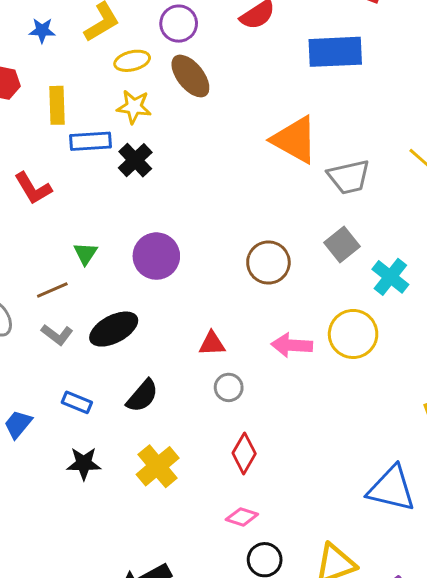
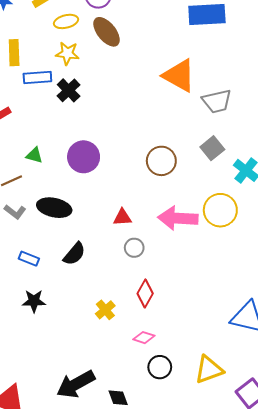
green triangle: (85, 253) -> (34, 155), turned -48
black ellipse: (114, 329) -> (54, 208), turned 40
pink arrow: (292, 345) -> (178, 218), size x1.4
yellow cross: (158, 466) -> (105, 310), moved, size x0.7

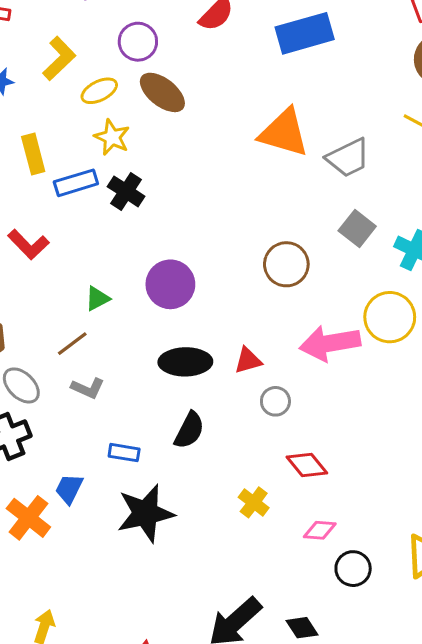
yellow star: (67, 53) -> (112, 137), turned 30
green triangle: (34, 155) -> (97, 298), turned -30
black ellipse: (54, 208) -> (185, 362), moved
red diamond: (145, 293) -> (307, 465), turned -56
black star: (34, 301) -> (146, 513), size x1.6

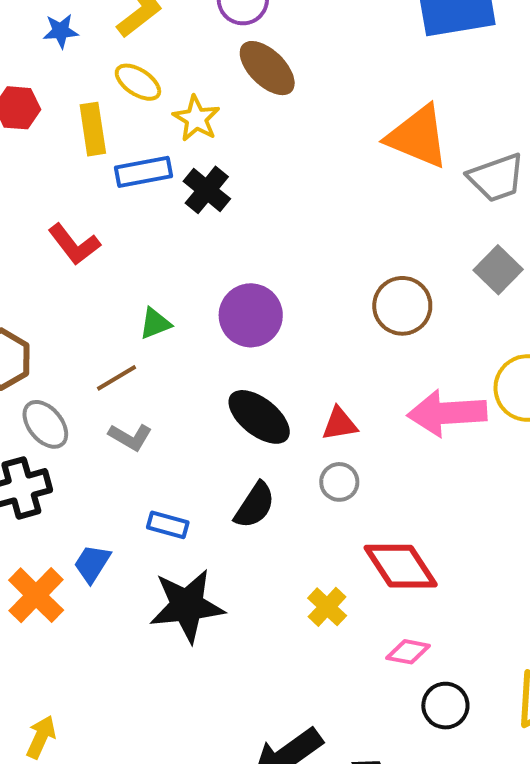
yellow ellipse: (99, 91) -> (138, 82), moved, turned 54
black ellipse: (185, 362) -> (259, 417), turned 33
gray circle: (275, 401) -> (339, 482), moved
red diamond: (307, 465) -> (401, 566), size x1.4

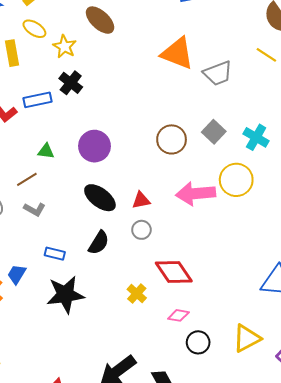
blue rectangle: (144, 172) -> (37, 100), moved
gray square: (498, 270) -> (214, 132), moved
green triangle: (155, 323) -> (46, 151), turned 30

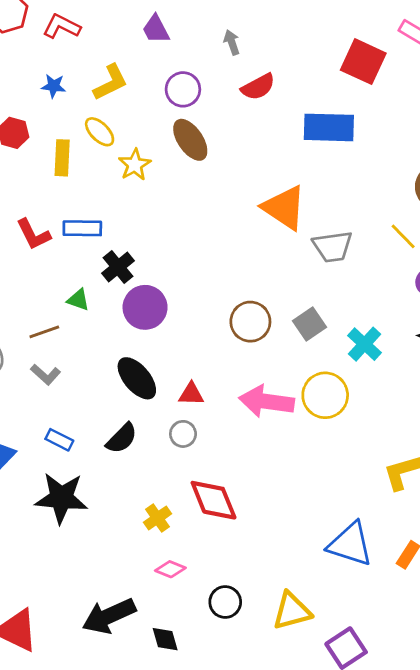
black cross: (71, 83) -> (118, 267), moved
pink diamond: (178, 315) -> (170, 569), moved

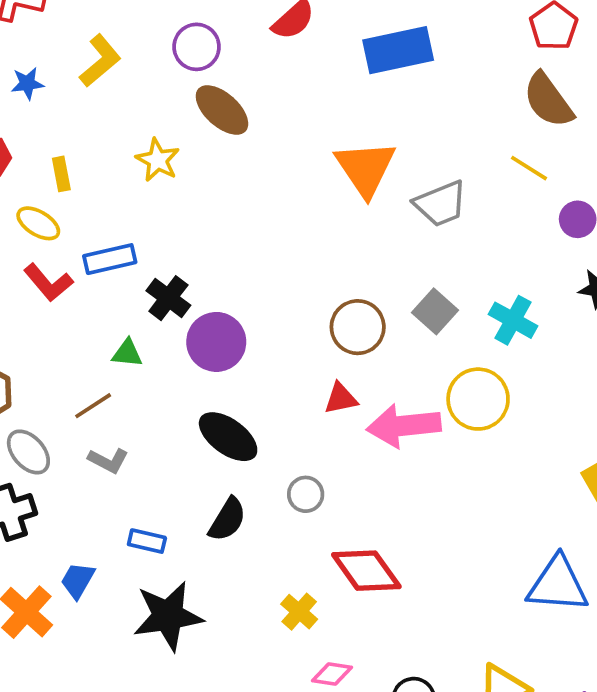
yellow ellipse: (100, 132) -> (38, 223), moved
yellow rectangle: (62, 158) -> (61, 174), size x0.7
orange triangle: (284, 208) -> (365, 168), turned 36
red triangle: (191, 394) -> (341, 398), moved

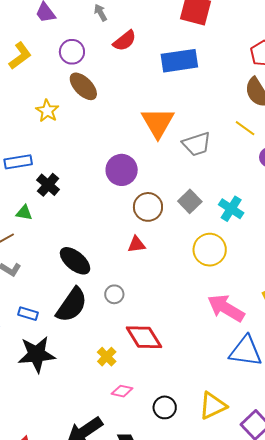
purple circle: (216, 342) -> (122, 170), moved
pink arrow: (404, 426) -> (226, 308), moved, turned 33
black semicircle: (227, 519) -> (72, 305), size x1.5

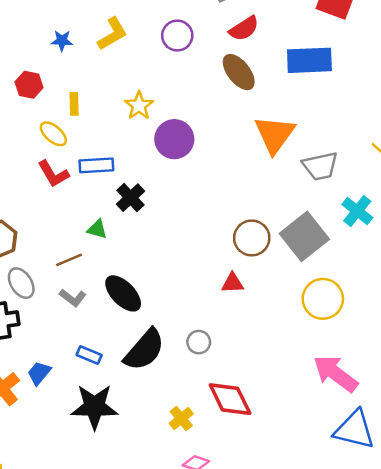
brown ellipse: (83, 86) -> (239, 72), moved
purple circle: (122, 170) -> (174, 139), moved
gray square: (190, 201) -> (304, 236), size x1.6
cyan cross: (231, 209) -> (357, 211), moved
black ellipse: (75, 261) -> (123, 293), moved

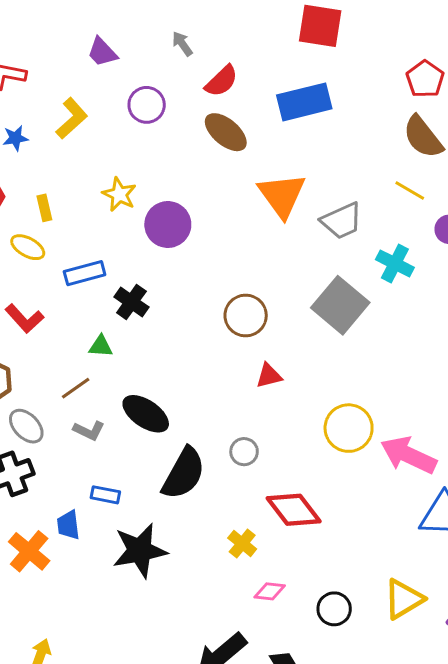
red L-shape: (53, 174) -> (24, 319), moved
brown circle: (252, 238) -> (246, 316), moved
yellow circle: (323, 299) -> (349, 428), moved
blue rectangle: (89, 355) -> (105, 495), moved
blue trapezoid: (39, 373) -> (68, 525), turned -35

